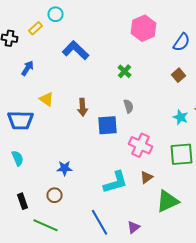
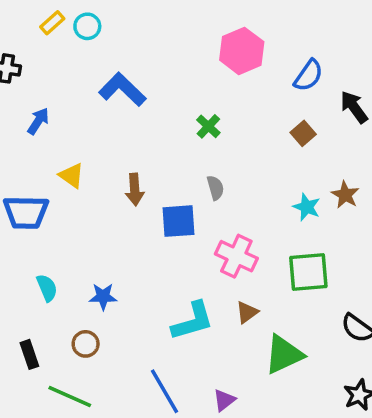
yellow rectangle: (36, 28) -> (52, 23), moved
cyan semicircle: (18, 158) -> (47, 288), moved

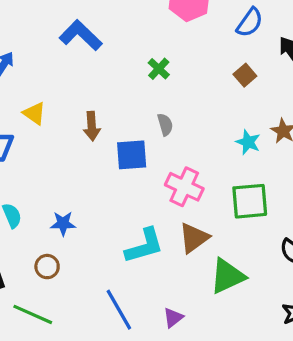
brown triangle: (247, 312) -> (194, 238), size x1.5

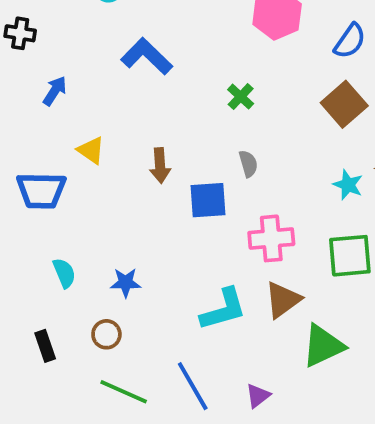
brown square: (245, 75) -> (344, 104), size x1.6
pink cross: (184, 187) -> (271, 238), turned -30
green line: (33, 314) -> (124, 392), moved

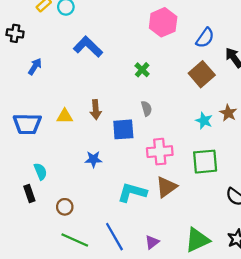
yellow triangle: (91, 150) -> (65, 116), moved, turned -35
blue star: (126, 283) -> (93, 159), moved
cyan L-shape: (223, 309) -> (132, 192), turned -148
black rectangle: (45, 346) -> (29, 194), moved
green triangle: (323, 346) -> (197, 240), moved

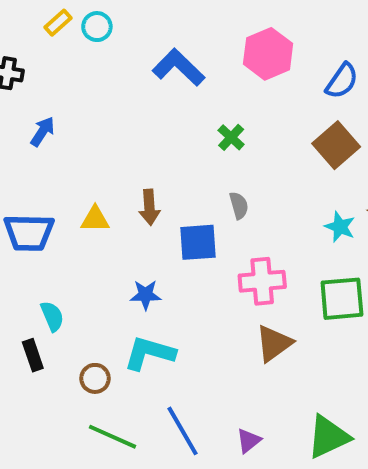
blue L-shape: (88, 47) -> (179, 67), moved
cyan L-shape: (132, 192) -> (149, 353), moved

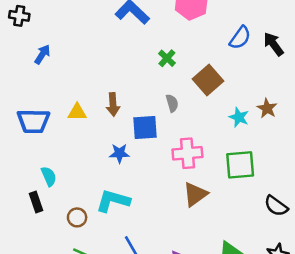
blue semicircle: (342, 81) -> (240, 38), moved
brown square: (336, 145) -> (208, 80), moved
blue star: (146, 295) -> (119, 153), moved

